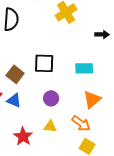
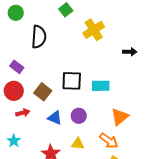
cyan rectangle: (84, 68) -> (101, 86), moved
blue triangle: (14, 100) -> (55, 118), moved

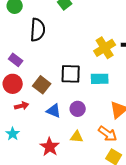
yellow cross: (94, 30) -> (105, 48), moved

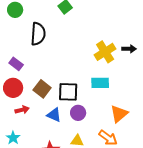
black square: (71, 74) -> (68, 92), moved

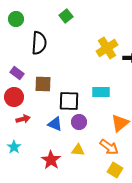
yellow cross: (105, 52) -> (107, 48), moved
brown square: (42, 89) -> (43, 84), moved, turned -36

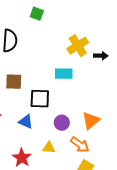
green square: (66, 16) -> (37, 14), turned -32
cyan rectangle: (101, 92) -> (64, 74), moved
purple circle: (79, 122) -> (62, 123), moved

